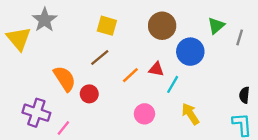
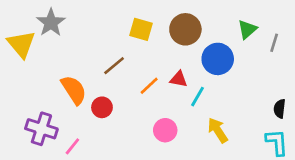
yellow square: (107, 26) -> (141, 29), moved

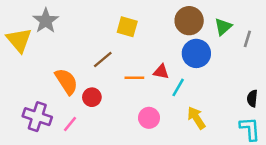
brown circle: (185, 29) -> (189, 21), moved
orange line: (149, 86) -> (134, 78), turned 42
pink line: (72, 146) -> (70, 124), moved

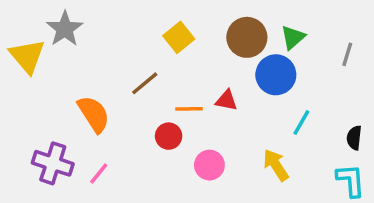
brown circle: (189, 21) -> (247, 37), moved
yellow square: (127, 27) -> (179, 37), turned 35
green triangle: (223, 27) -> (293, 37), moved
cyan line: (178, 87) -> (301, 122), moved
red circle: (92, 97) -> (169, 136), moved

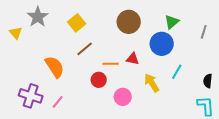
yellow square: (179, 37) -> (77, 23), moved
brown circle: (247, 37) -> (129, 22), moved
yellow triangle: (27, 56) -> (16, 33), size x0.6
yellow arrow: (276, 165) -> (152, 83), moved

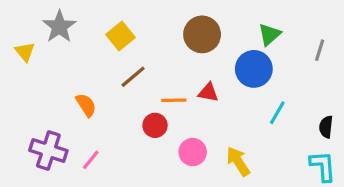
orange semicircle: (55, 67) -> (86, 105), size x0.7
yellow arrow: (152, 83) -> (238, 161), moved

